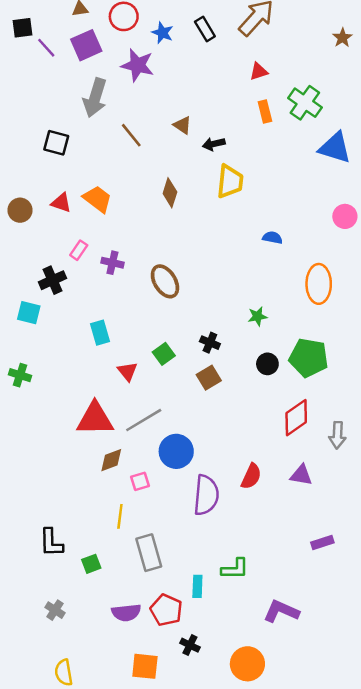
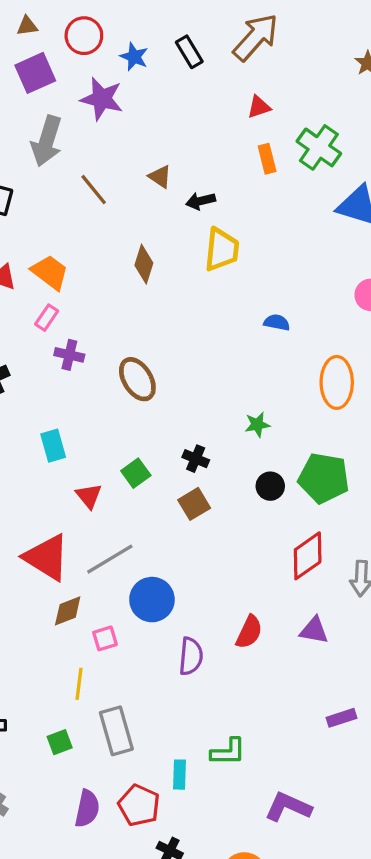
pink rectangle: (79, 250) -> (47, 318), moved
red triangle: (95, 419) -> (47, 557), turned 33
purple semicircle: (206, 495) -> (191, 656), size x0.7
green square: (91, 564) -> (60, 742), moved
purple semicircle: (126, 613) -> (87, 809), turned -72

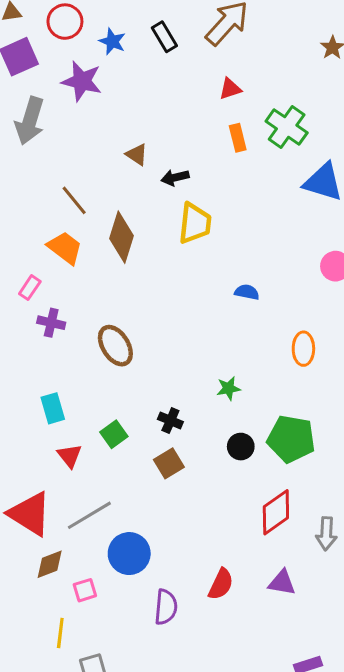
brown line: (94, 190) -> (74, 200), moved
brown diamond: (144, 264) -> (122, 237), size x1.4
orange trapezoid: (50, 272) -> (65, 248), moved
orange ellipse: (337, 382) -> (303, 349), size x0.7
cyan rectangle: (53, 446) -> (53, 408), moved

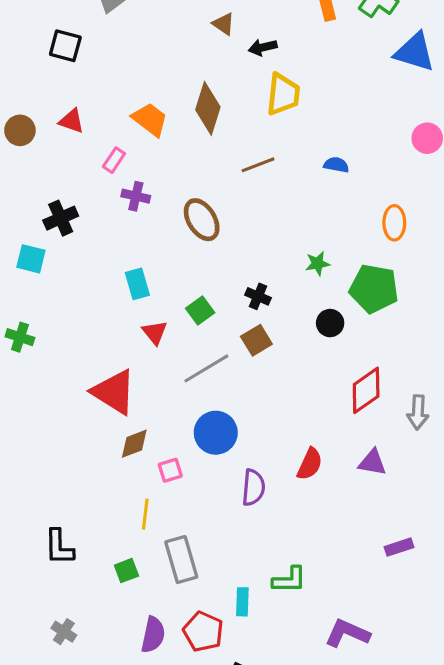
brown line: (74, 200) -> (258, 165), moved, turned -72
green pentagon: (291, 439) -> (374, 289), moved
gray line: (89, 515) -> (206, 368), moved

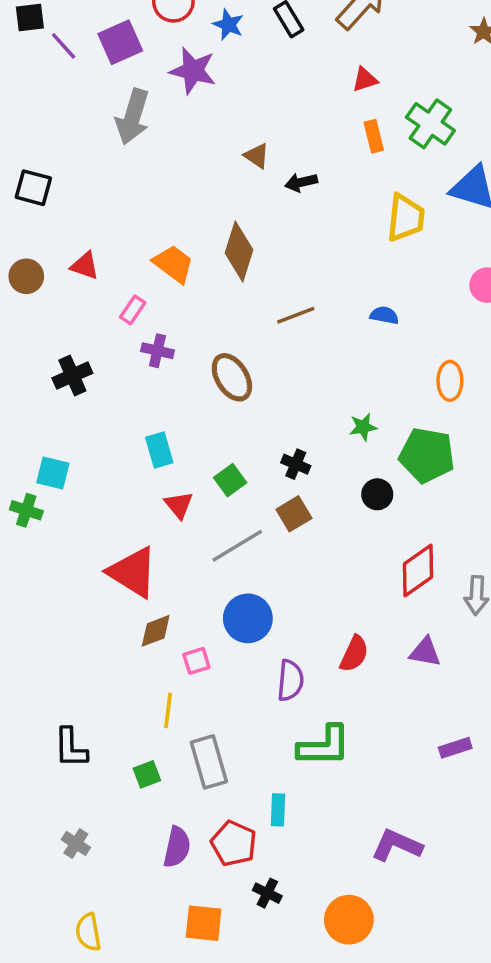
black square: (65, 46) -> (33, 188), moved
yellow trapezoid: (283, 94) -> (406, 218), moved
cyan square: (31, 259) -> (53, 473), moved
green L-shape: (289, 580) -> (324, 746), moved, size x1.4

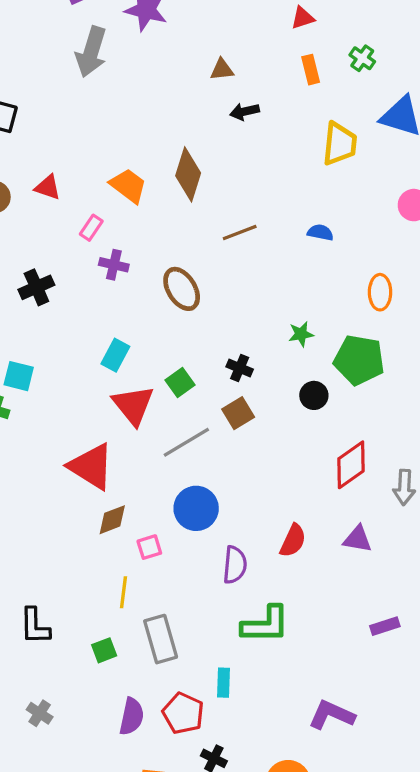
green cross: (430, 124) -> (362, 58), size x0.6
brown triangle: (257, 156) -> (222, 70), moved, turned -40
cyan rectangle: (159, 450) -> (115, 355), turned 44
red triangle: (179, 505) -> (133, 405), size x1.6

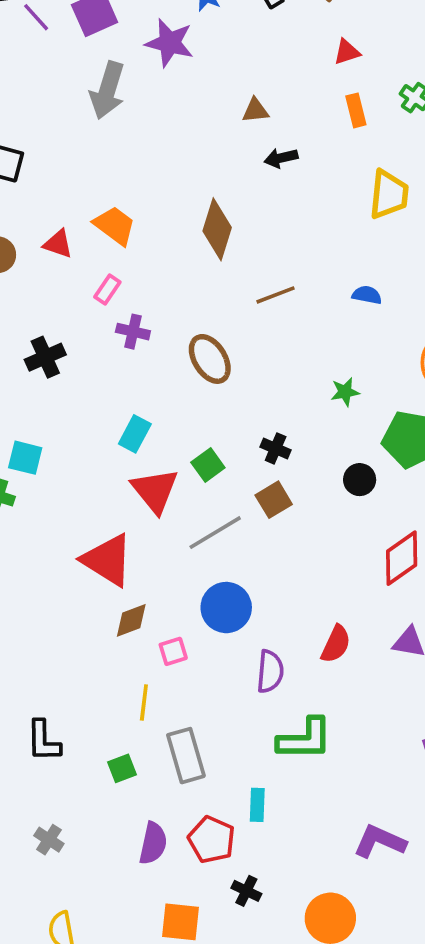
orange trapezoid: (128, 186) -> (115, 226), moved
green star: (301, 334) -> (345, 392), moved

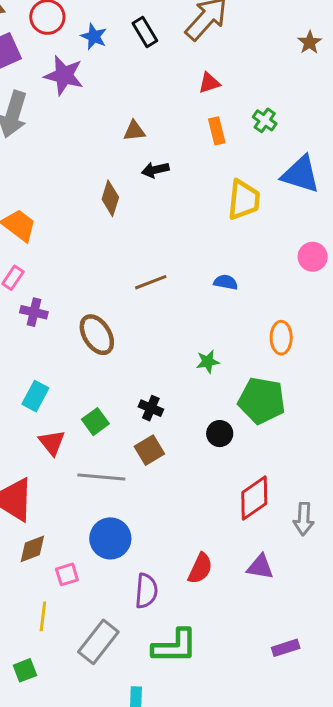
brown diamond: (217, 229) -> (110, 198), moved, size x0.7
red triangle: (155, 491) -> (52, 443), size x0.7
gray line: (215, 533) -> (101, 477), turned 36
gray rectangle: (186, 756) -> (98, 642), moved, turned 54

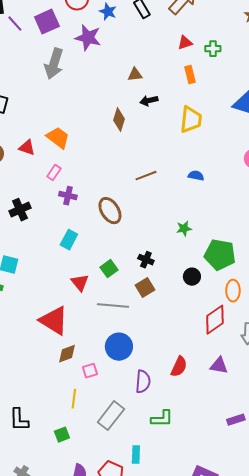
green cross: (265, 120) -> (213, 49), moved, turned -35
yellow trapezoid: (244, 200) -> (191, 120), moved
orange ellipse: (281, 338) -> (233, 291), moved
cyan rectangle: (35, 396) -> (69, 240), moved
green L-shape: (175, 646) -> (162, 419), size x0.7

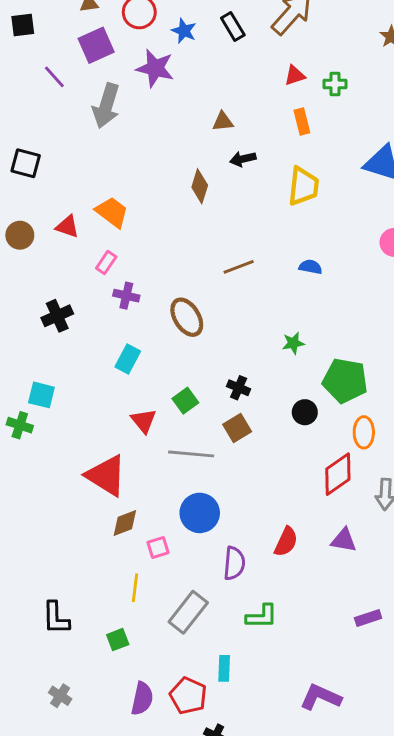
purple line: (15, 24) -> (54, 77), moved

